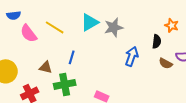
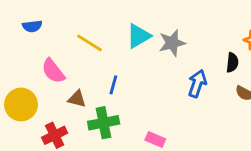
pink semicircle: (29, 33) -> (53, 71), moved

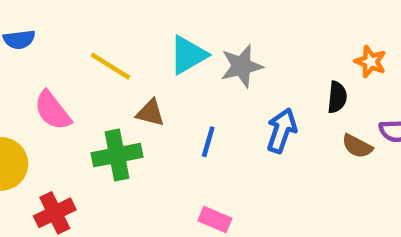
blue line: (113, 85) -> (208, 142), moved
brown triangle: (77, 99) -> (150, 113), moved
green cross: (104, 123) -> (117, 155), moved

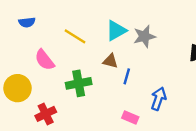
brown triangle: (150, 113) -> (110, 61), moved
blue arrow: (282, 131) -> (158, 99), moved

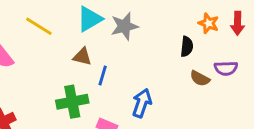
green cross: (79, 83) -> (72, 102), moved

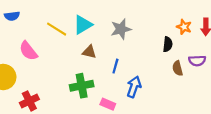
cyan triangle: (90, 19) -> (83, 25), moved
blue line: (103, 76) -> (115, 66), moved
brown semicircle: (200, 78) -> (178, 68), turned 48

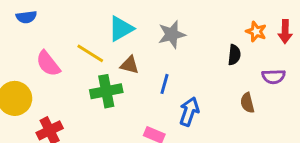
yellow line: (57, 29) -> (90, 53), moved
brown semicircle: (178, 68) -> (247, 103), moved
green cross: (82, 86) -> (106, 91), moved

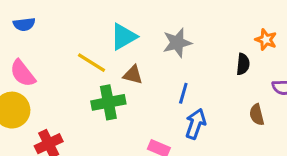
pink semicircle: (48, 64) -> (23, 73), moved
blue line: (164, 84) -> (183, 93), moved

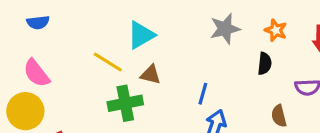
orange star: (266, 40) -> (276, 30), moved
gray star: (177, 43) -> (225, 29), moved

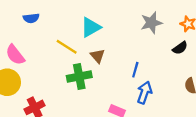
blue semicircle: (38, 22) -> (31, 18), moved
black semicircle: (265, 64) -> (180, 48), turned 49
brown triangle: (151, 75) -> (98, 56), turned 35

